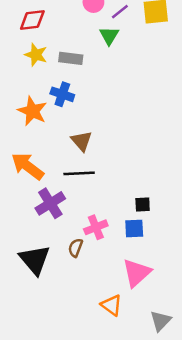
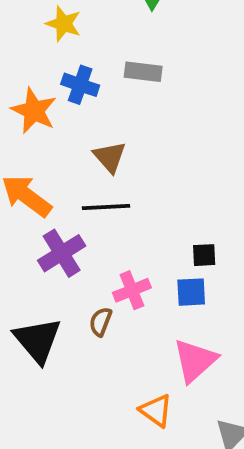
yellow star: (36, 55) -> (63, 24), moved
gray rectangle: (71, 58) -> (143, 72), moved

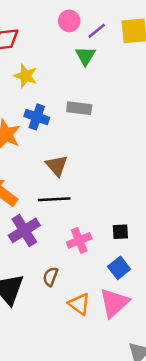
pink cross: (132, 290) -> (79, 240), moved
blue square: (191, 292) -> (119, 268), moved, turned -35
orange triangle: (156, 411) -> (79, 304), moved

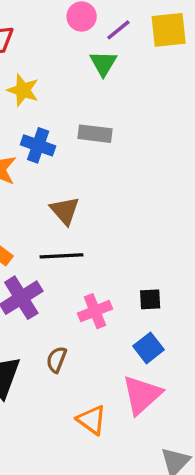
orange triangle: (79, 304) -> (92, 420), moved

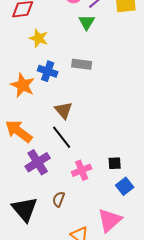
black line: (61, 256) -> (62, 137), turned 55
blue square: (149, 348) -> (125, 186), moved

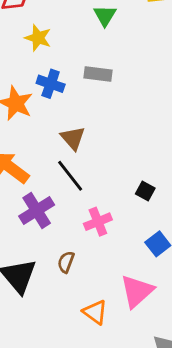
black square: (115, 163) -> (145, 191), moved, turned 32

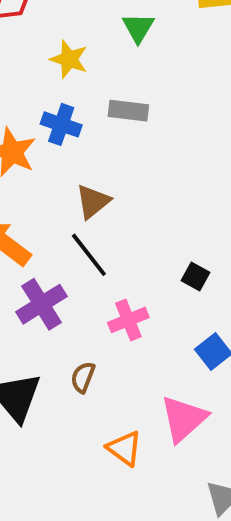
yellow star: (38, 38) -> (69, 59), moved
brown triangle: (73, 138) -> (93, 201), turned 32

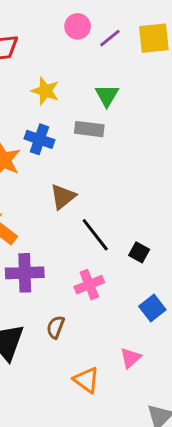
green triangle: (138, 28) -> (107, 95), moved
black line: (89, 255) -> (95, 235), moved
purple cross: (41, 304) -> (25, 273), turned 30
pink triangle: (184, 419) -> (130, 358), size x0.6

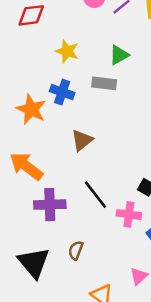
green triangle: (107, 95) -> (119, 55), turned 30
black line: (95, 235) -> (96, 195), moved
pink cross: (89, 285) -> (129, 214), moved, turned 30

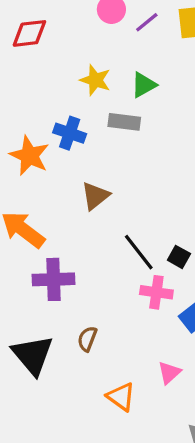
yellow star: (67, 51) -> (95, 80), moved
black line: (96, 195) -> (139, 252), moved

